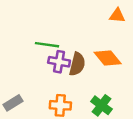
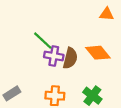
green line: (47, 45) -> (43, 41), turned 35

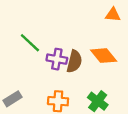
green line: (43, 41) -> (30, 43), moved

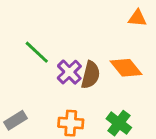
purple cross: (57, 59) -> (69, 72), turned 36

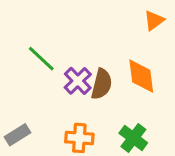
orange triangle: (137, 18) -> (154, 21), turned -42
orange diamond: (126, 68) -> (141, 76), turned 32

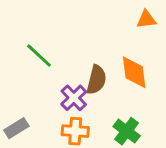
orange triangle: (154, 21) -> (146, 19), turned 30
purple cross: (78, 81) -> (74, 98), moved

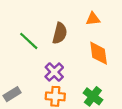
orange triangle: (146, 19) -> (93, 19), moved
brown semicircle: (96, 80) -> (60, 33), moved

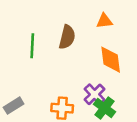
green line: (29, 41) -> (32, 46), turned 50
purple cross: (54, 72) -> (94, 94), moved

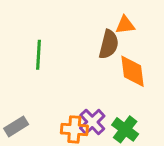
brown semicircle: (67, 37) -> (109, 44), moved
purple cross: (94, 94) -> (92, 122), moved

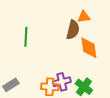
purple cross: (92, 122) -> (62, 82), turned 30

